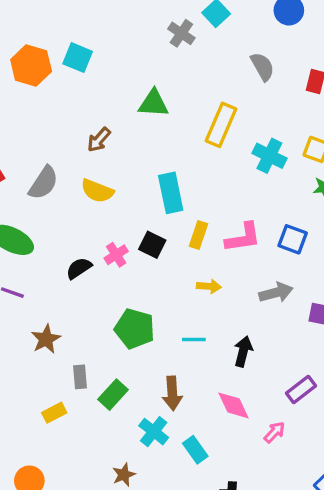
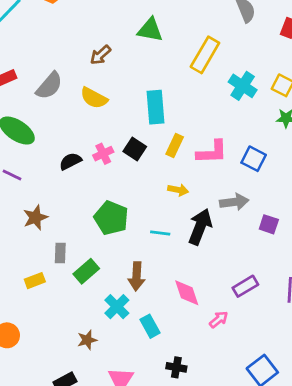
black arrow: (243, 351) -> (200, 227), moved, size x1.4

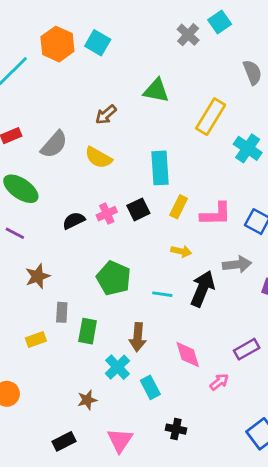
black square: (135, 149) -> (138, 209), turned 30
green rectangle: (86, 271) -> (88, 331), turned -40

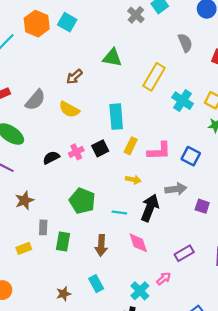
pink diamond: (188, 355) -> (138, 243), moved
cyan cross: (117, 367) -> (140, 291), moved
cyan rectangle: (150, 387) -> (96, 284), moved

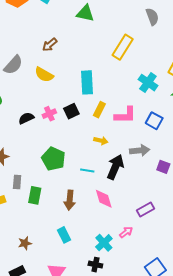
green triangle: (112, 58) -> (85, 13), moved
cyan cross: (183, 101) -> (148, 83), moved
brown star: (64, 294) -> (25, 243), moved

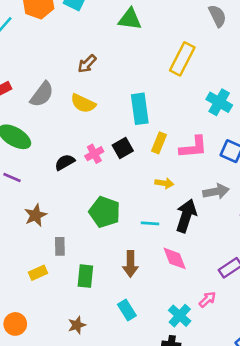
green rectangle: (35, 195) -> (85, 276), moved

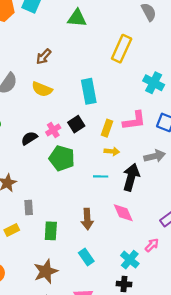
yellow rectangle: (159, 143) -> (107, 128), moved
green pentagon: (105, 212) -> (62, 158), moved
cyan line: (150, 223) -> (101, 176), moved
brown star: (77, 325) -> (46, 271), size x1.6

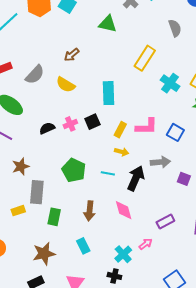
cyan cross: (154, 83) -> (170, 83), moved
green pentagon: (62, 158) -> (74, 170), moved
gray rectangle: (29, 207) -> (37, 192), size x1.6

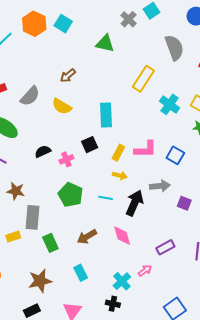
gray semicircle: (175, 28) -> (174, 48), size x1.4
pink cross: (70, 124) -> (66, 159), moved
brown star: (21, 166) -> (16, 191), turned 30
brown arrow: (90, 211) -> (87, 237), turned 54
green rectangle: (54, 217) -> (50, 243), turned -36

